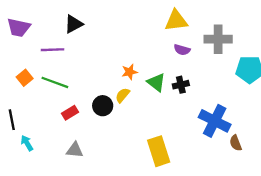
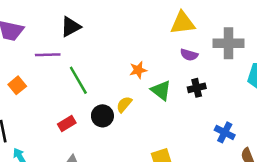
orange star: (129, 72) -> (138, 70), moved
green line: (55, 82) -> (78, 80), moved, turned 40
black cross: (181, 85) -> (197, 88), moved
blue cross: (215, 121) -> (225, 132), size x0.6

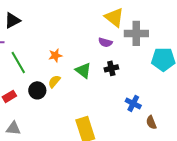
yellow triangle: (183, 23) -> (114, 17), moved, turned 45
orange star: (138, 70) -> (55, 55), moved

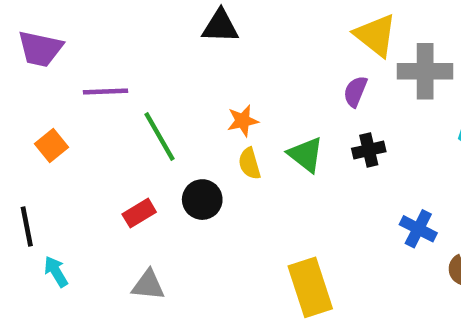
black triangle: (12, 20) -> (220, 26), moved, turned 30
purple semicircle: (105, 42) -> (355, 91), turned 96
yellow semicircle: (54, 81) -> (249, 164), moved, turned -56

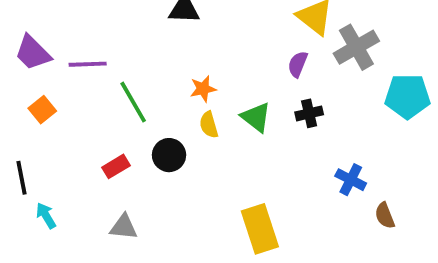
purple trapezoid: (40, 49) -> (33, 53), moved, turned 33
gray cross: (425, 71) -> (356, 47), turned -30

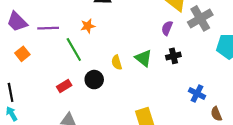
orange star: (203, 89) -> (88, 26), moved
cyan arrow: (46, 216) -> (12, 114), moved

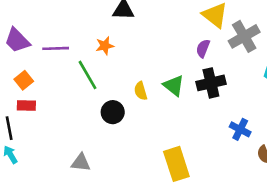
black cross: (173, 56) -> (211, 83), size x1.5
red rectangle: (64, 86) -> (26, 105), moved, turned 32

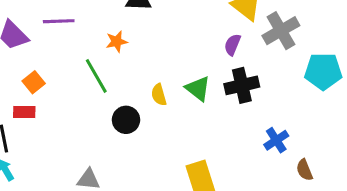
purple line: (56, 48) -> (59, 21), moved
orange square: (24, 80) -> (34, 82), moved
blue cross: (240, 129) -> (276, 140), turned 30

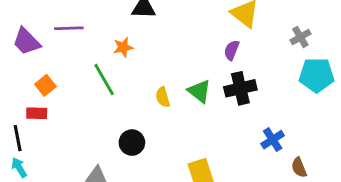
gray cross: (281, 31) -> (300, 37), moved, size x0.6
black circle: (126, 120) -> (132, 143), moved

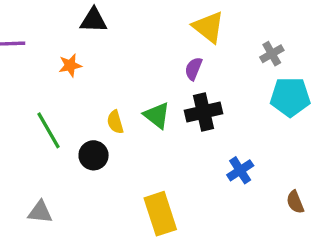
green line: (104, 80) -> (49, 130), moved
black circle: (132, 143) -> (94, 155), moved
brown semicircle: (299, 167) -> (295, 202), moved

